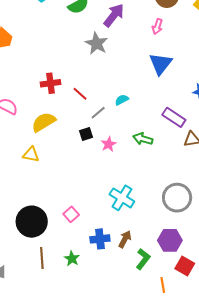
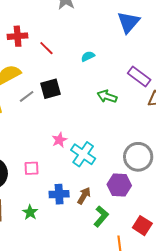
gray line: (98, 113) -> (27, 96), moved
black square: (86, 134) -> (50, 89), size x1.5
pink star: (109, 144) -> (59, 140), moved
pink square: (71, 214) -> (31, 168), turned 35
purple hexagon: (170, 240) -> (119, 185), moved

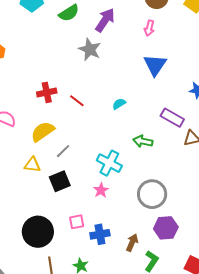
black square: (50, 89) -> (60, 181), moved
cyan cross: (83, 154) -> (109, 163), moved
gray circle: (138, 157) -> (152, 194), moved
blue cross: (59, 194) -> (100, 234), moved

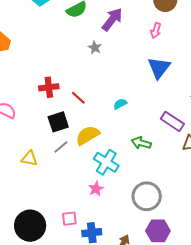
gray star: (90, 49) -> (95, 48), size x0.6
yellow semicircle: (43, 132) -> (88, 135), moved
black square: (60, 181) -> (58, 122), moved

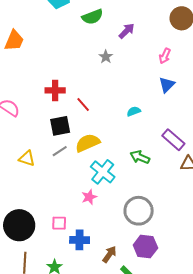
purple arrow: (112, 19) -> (127, 31), size x0.7
pink arrow: (156, 31) -> (165, 56), moved
blue triangle: (159, 68) -> (167, 85), size x0.7
cyan semicircle: (120, 104) -> (134, 111), moved

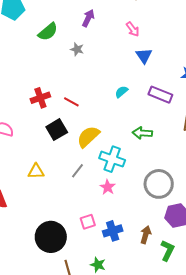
green semicircle: (92, 17) -> (48, 32), moved
pink arrow: (165, 56) -> (133, 29), turned -42
purple rectangle: (173, 140) -> (160, 95), moved
gray line: (60, 151) -> (78, 171), moved

